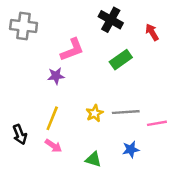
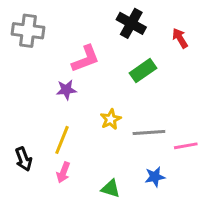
yellow star: (95, 113) -> (111, 119), moved
pink arrow: (53, 146) -> (63, 172), turned 77

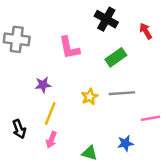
gray cross: (28, 31) -> (17, 39), moved
pink L-shape: (86, 59) -> (69, 48), turned 100
purple star: (66, 90) -> (43, 85), moved
gray line: (149, 133) -> (122, 93), moved

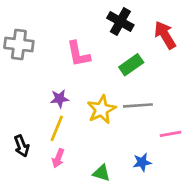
red arrow: (146, 31) -> (165, 35), size x1.5
purple star: (43, 85) -> (59, 99), moved
yellow star: (90, 97) -> (101, 109), size x1.5

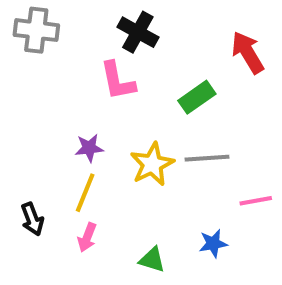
black cross: (120, 21) -> (138, 32), moved
gray cross: (19, 45) -> (36, 30), moved

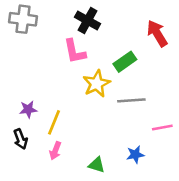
purple star: (89, 148) -> (28, 109), moved
yellow star: (152, 164) -> (97, 84), moved

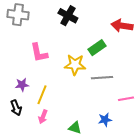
red arrow: (157, 33) -> (122, 26), turned -50
pink L-shape: (75, 51) -> (39, 53), moved
yellow star: (97, 84) -> (75, 65), turned 30

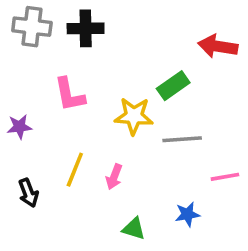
black cross: (68, 16) -> (86, 28), moved, turned -30
purple star: (22, 85) -> (19, 127), moved
pink arrow: (43, 117) -> (114, 177), moved

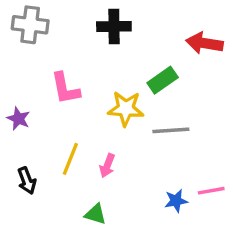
black cross: (86, 28) -> (114, 26), moved
purple star: (19, 127) -> (18, 119), turned 30
pink line: (225, 177) -> (211, 191), moved
green triangle: (134, 229) -> (96, 214), moved

